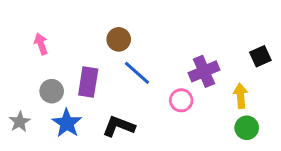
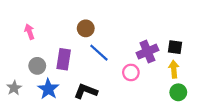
black square: (260, 56) -> (175, 47), moved, turned 32

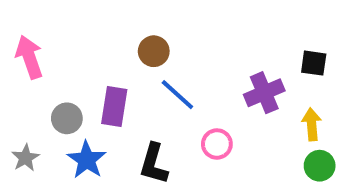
pink arrow: (30, 32) -> (29, 57), moved, size x1.5
black square: (175, 47) -> (314, 63), moved
pink circle: (131, 72) -> (217, 144), moved
black L-shape: (86, 91) -> (154, 164), turned -95

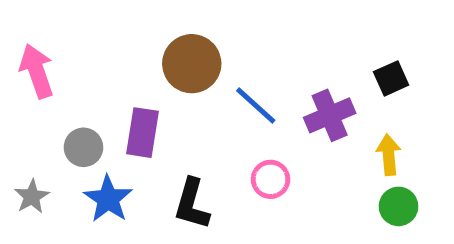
brown circle: (154, 51) -> (192, 64), size x1.5
black square: (314, 63) -> (391, 78), turned -32
blue line: (177, 95) -> (256, 106), moved

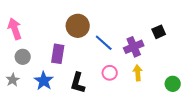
gray circle: (83, 147) -> (23, 57), moved
yellow arrow: (389, 155) -> (138, 73), moved
green circle: (398, 206) -> (173, 84), moved

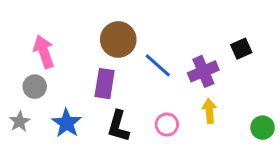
pink arrow: (15, 29) -> (44, 52), moved
purple rectangle: (58, 54) -> (105, 84), moved
pink circle: (110, 73) -> (167, 125), moved

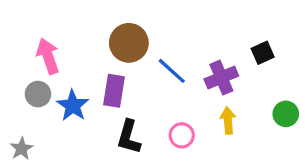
gray star: (19, 122) -> (21, 149), moved
blue star: (67, 123) -> (73, 106), moved
green circle: (263, 128) -> (286, 114), moved

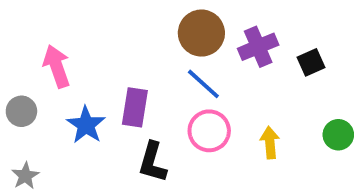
brown circle: (129, 43) -> (201, 33), moved
purple cross: (221, 78) -> (258, 47), moved
gray circle: (38, 94) -> (21, 111), moved
pink circle: (182, 135) -> (209, 131), moved, size x1.4

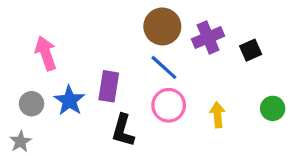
gray circle: (21, 111) -> (32, 104), moved

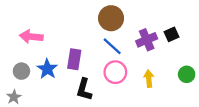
purple cross: (208, 37) -> (147, 40), moved
pink arrow: (46, 53) -> (31, 37), turned -65

